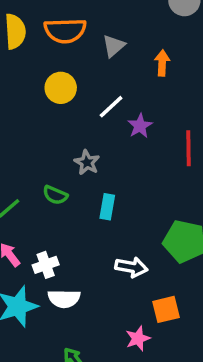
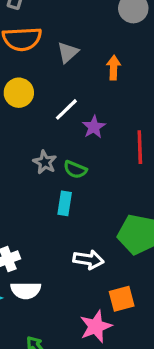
green semicircle: (55, 195) -> (75, 170), moved
pink star: (138, 339) -> (96, 326), size x1.4

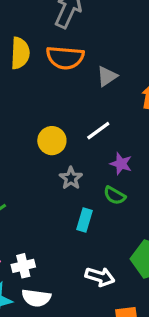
yellow circle: (19, 93) -> (52, 141), moved
purple star: (94, 127) -> (121, 164), moved, turned -30
green semicircle: (75, 170) -> (115, 195), moved

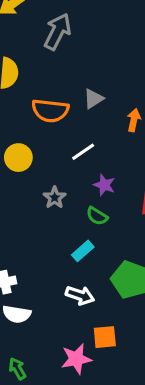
orange semicircle: (65, 58) -> (50, 111), moved
yellow circle: (52, 141) -> (18, 158), moved
cyan rectangle: (85, 220) -> (83, 251), moved, turned 30

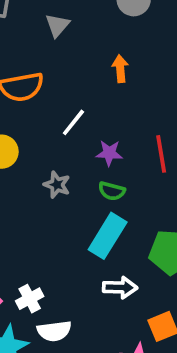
gray triangle: (93, 99) -> (57, 25), moved
cyan rectangle: (83, 251) -> (108, 236), size x1.6

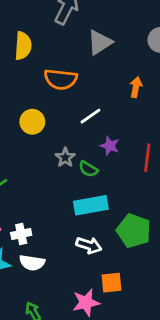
gray triangle: (57, 25) -> (100, 42), size x1.4
green semicircle: (112, 191) -> (88, 169), moved
cyan rectangle: (108, 236) -> (91, 205), turned 32

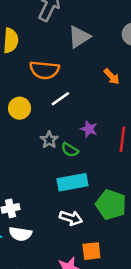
orange arrow: (136, 87) -> (112, 77), turned 126
white line: (91, 116) -> (60, 99), moved

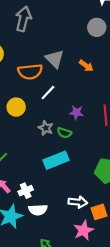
gray triangle: (79, 37) -> (55, 59), moved, turned -30
cyan rectangle: (72, 182) -> (56, 160), moved
white arrow: (71, 218) -> (78, 202), moved

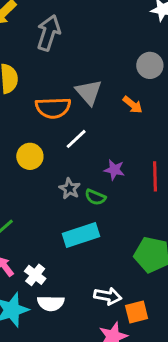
gray circle: (97, 27) -> (150, 65), moved
white cross: (26, 191) -> (35, 275), turned -32

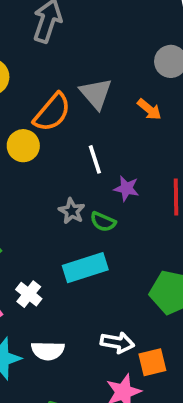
orange semicircle: (53, 108) -> (52, 112), turned -48
white line: (76, 139) -> (95, 159), moved, turned -65
yellow circle: (30, 156) -> (23, 146), moved
white cross: (35, 275) -> (29, 294), moved

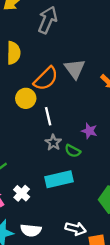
white line: (95, 159) -> (48, 116), moved

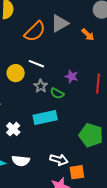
gray triangle: (75, 69) -> (60, 23), turned 36
yellow circle: (26, 98) -> (16, 73), moved
white line: (48, 116) -> (36, 64), turned -56

